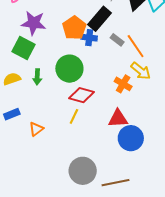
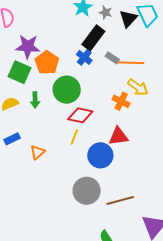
orange pentagon: (74, 28) -> (47, 63), moved
blue cross: (89, 38) -> (84, 57), turned 35
orange line: (136, 46) -> (131, 63), turned -50
blue circle: (131, 138) -> (100, 155), moved

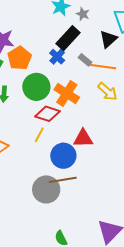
black triangle: (128, 19) -> (108, 39), moved
orange cross: (121, 101) -> (67, 93), moved, size x1.4
brown line: (120, 200) -> (63, 180), moved

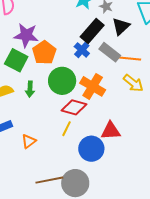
black triangle: (108, 39) -> (121, 26), moved
gray rectangle: (85, 60) -> (110, 52), size x1.5
brown line: (63, 180) -> (49, 180), moved

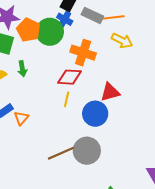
green circle: (62, 81) -> (50, 32), moved
orange triangle: (29, 141) -> (21, 118), moved

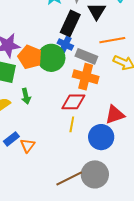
gray rectangle: (92, 15) -> (86, 56), moved

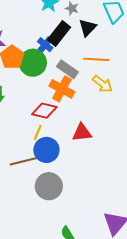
blue cross: (65, 44) -> (45, 45), moved
blue circle: (101, 137) -> (46, 150), moved
brown line: (69, 179) -> (24, 161), moved

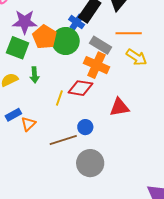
yellow line: (38, 132) -> (59, 98), moved
blue circle: (46, 150) -> (85, 127), size x0.6

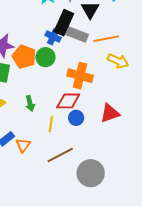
green circle: (66, 41) -> (45, 57), size x0.7
gray rectangle: (101, 45) -> (77, 34), moved
green arrow: (34, 75) -> (30, 103), moved
yellow line: (59, 98) -> (51, 124), moved
blue circle: (85, 127) -> (76, 118), moved

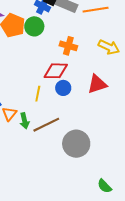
yellow arrow: (118, 61) -> (109, 47), moved
orange cross: (80, 76) -> (68, 46), size x0.7
green arrow: (30, 103) -> (24, 121), moved

